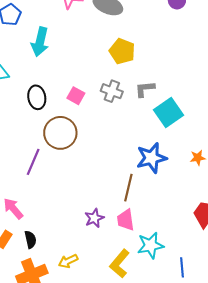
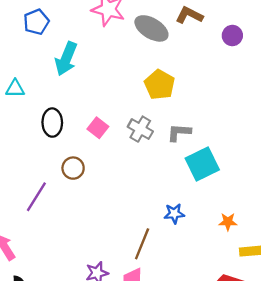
brown circle: (60, 133) -> (73, 168), size x0.6
blue star: (152, 158) -> (174, 214), size x0.6

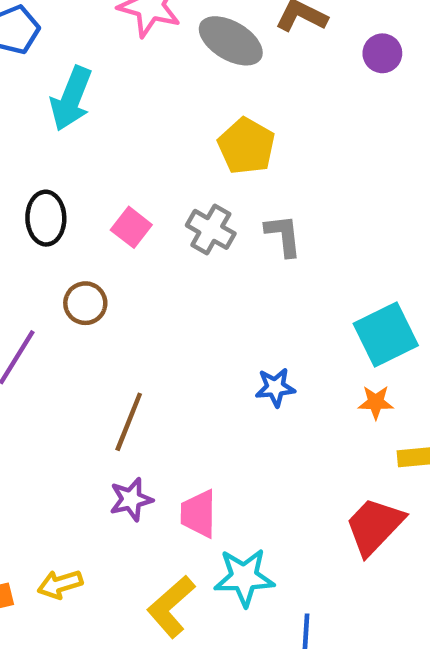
gray L-shape: (179, 132) -> (283, 235), turned 80
cyan square: (202, 164) -> (386, 335), moved
brown line: (142, 244) -> (129, 422), moved

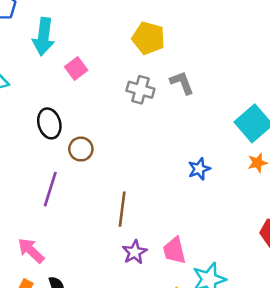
black ellipse: (46, 218) -> (49, 123), moved
pink square: (131, 227) -> (76, 68), moved, turned 30

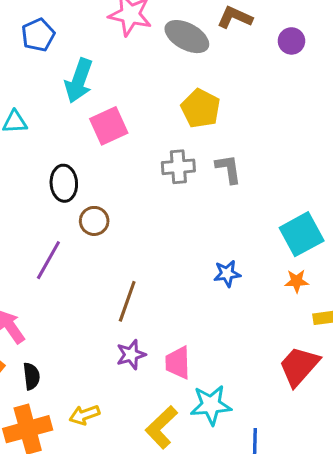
pink square: (76, 68) -> (109, 126), size x1.4
gray cross: (140, 90) -> (178, 167), turned -32

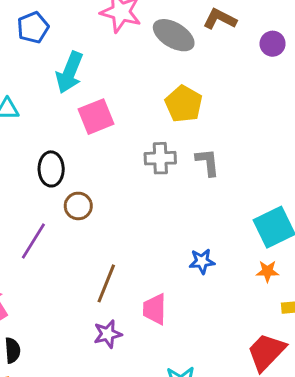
pink trapezoid: (178, 363) -> (155, 309), moved

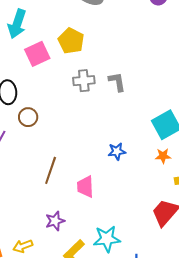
yellow pentagon: (184, 104) -> (71, 41), moved
purple star: (108, 334) -> (55, 221), moved

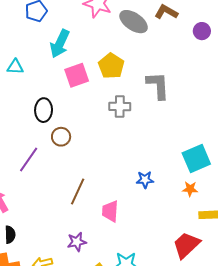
gray L-shape: (117, 82) -> (158, 86), moved, size x1.4

